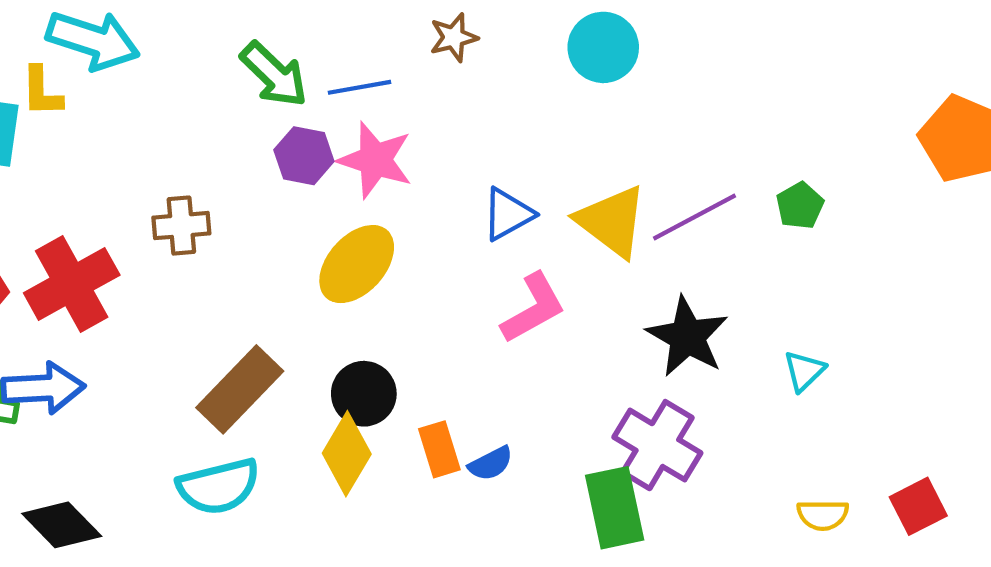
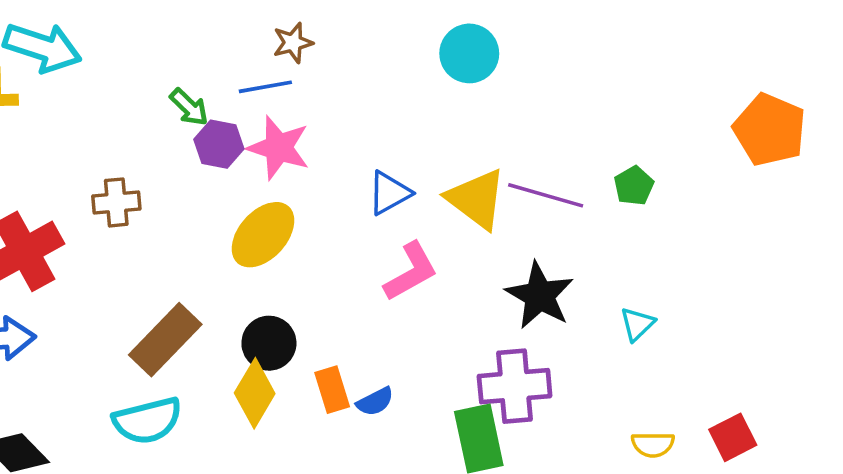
brown star: (454, 37) -> (293, 43), moved
green arrow: (274, 74) -> (189, 107), moved, size x0.7
purple line: (694, 217) -> (546, 195), turned 44
purple cross: (657, 445) -> (515, 386), turned -36

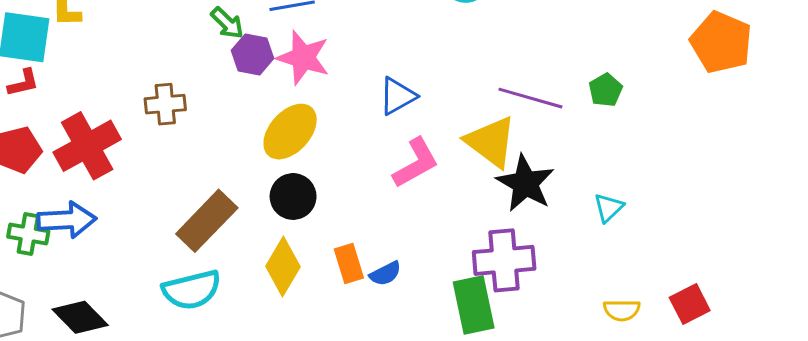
yellow triangle: (476, 199) -> (491, 142), moved
black circle: (269, 343) -> (293, 196), moved

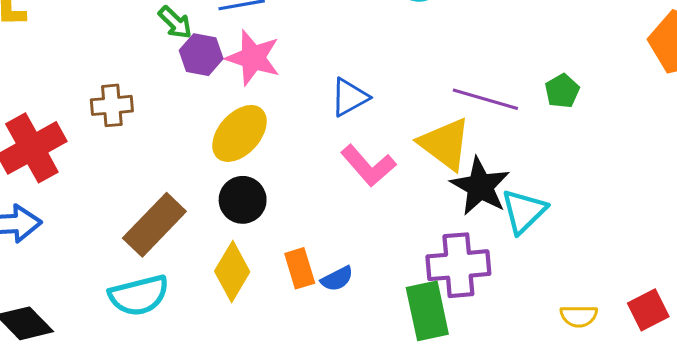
pink L-shape: (416, 163) -> (368, 166), turned 78
cyan triangle: (609, 208) -> (524, 211), moved, size x1.5

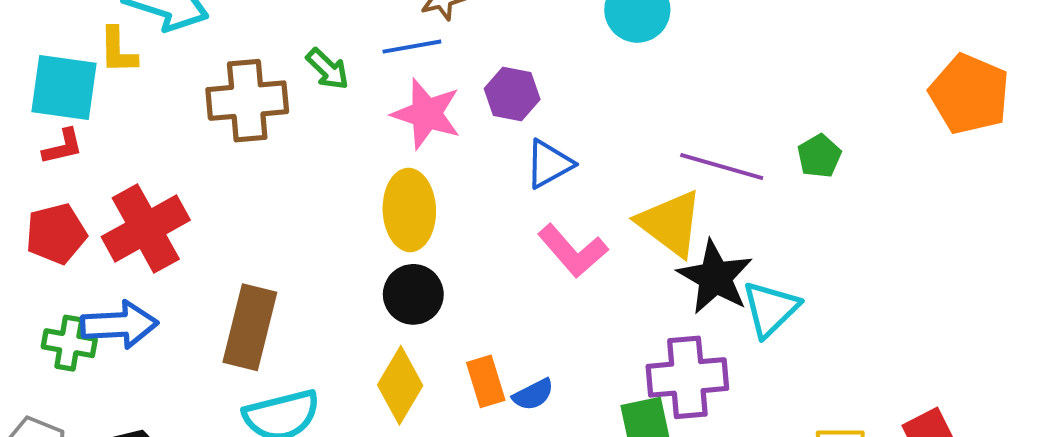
purple hexagon: (201, 55) -> (512, 94), moved
brown cross: (112, 105) -> (247, 101), moved, size x1.5
yellow ellipse: (239, 133) -> (409, 210), turned -44
brown rectangle: (154, 225) -> (250, 327), moved, turned -30

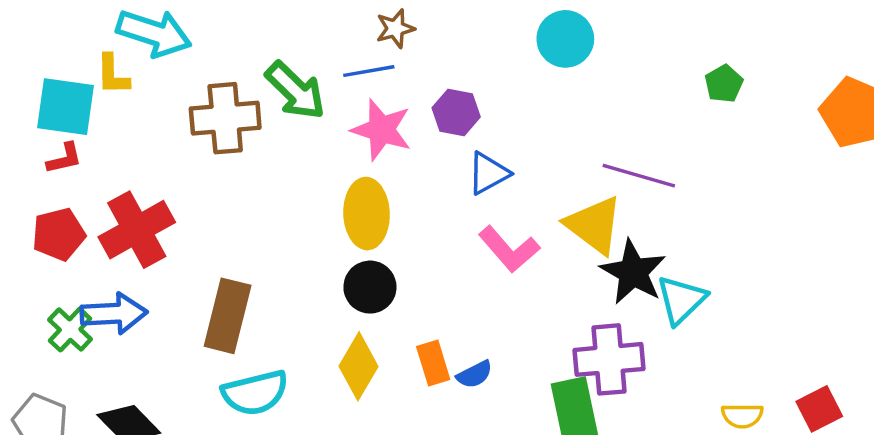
green arrow: (328, 69) -> (295, 91), size x1.6
green pentagon: (819, 156) -> (724, 84), moved
green cross: (69, 343) -> (70, 330), turned 33

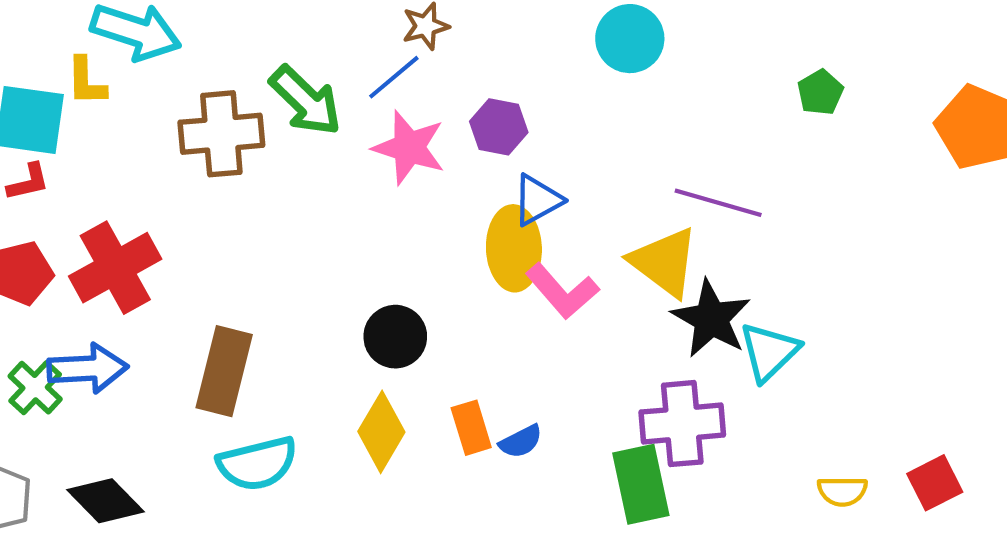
blue line: (369, 71) -> (394, 77), turned -30
yellow ellipse: (367, 214) -> (514, 248), moved

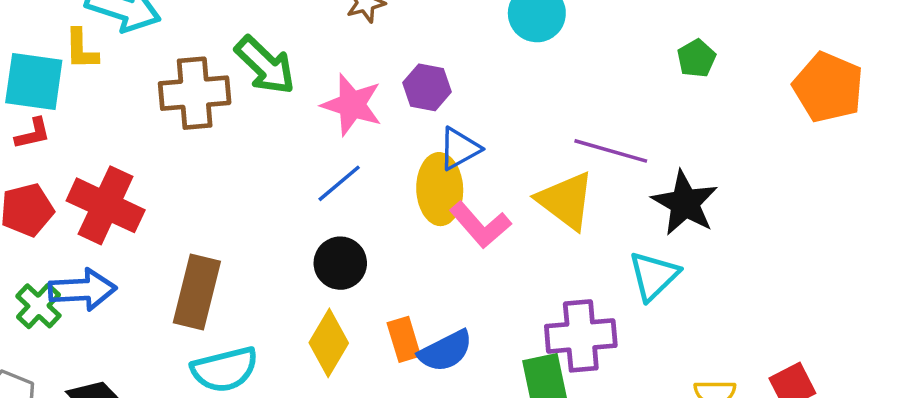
blue line: (394, 77) -> (339, 183), moved
red cross: (115, 268) -> (106, 205), turned -36
black star: (711, 319) -> (685, 203), moved
blue semicircle: (521, 441) -> (445, 351), size x1.5

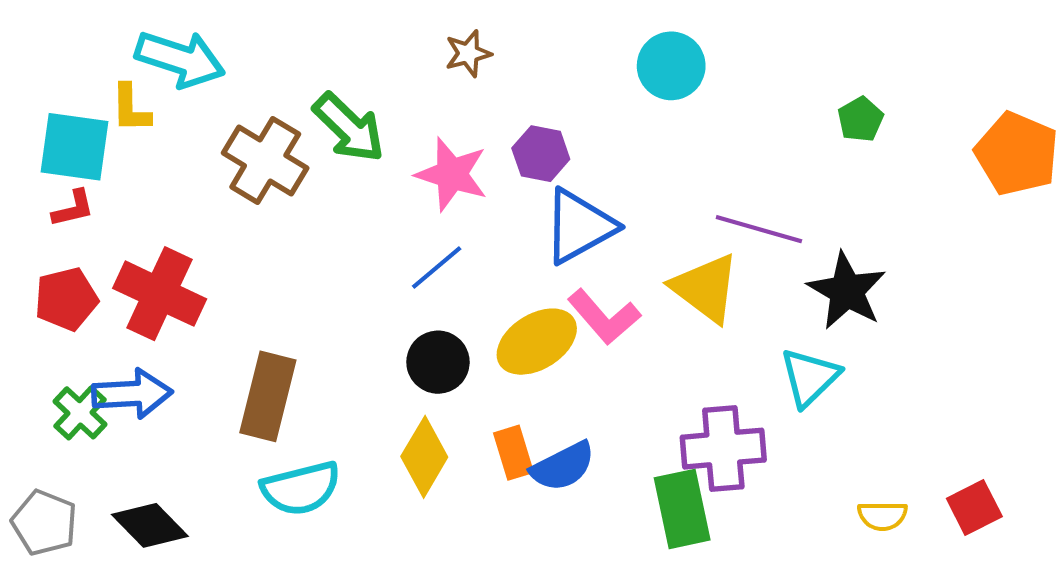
brown cross: (195, 93) -> (265, 160), turned 36
blue triangle: (459, 149) -> (579, 226), size x1.5
yellow ellipse: (440, 189) -> (537, 342), moved, turned 60

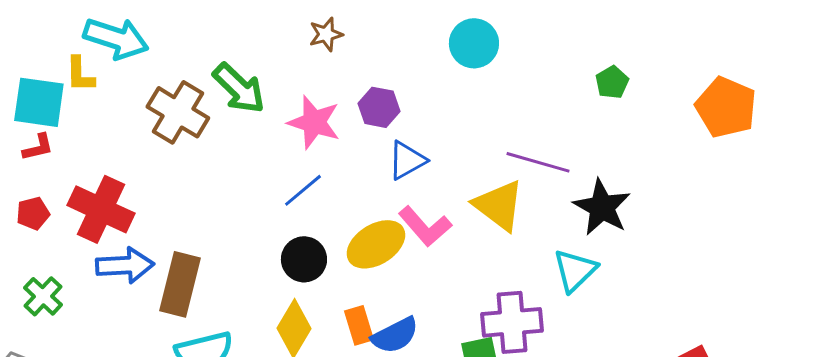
blue triangle: (579, 226) -> (407, 160), size x0.7
red pentagon: (66, 299) -> (33, 213), size x0.7
blue arrow: (132, 394) -> (125, 265), moved

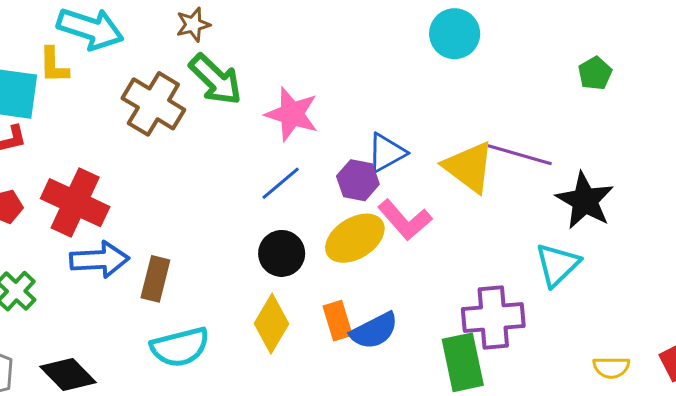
brown star: (326, 34) -> (193, 25), moved
purple hexagon: (379, 107) -> (358, 180), moved
yellow triangle: (499, 205) -> (469, 167), moved
brown rectangle: (180, 284) -> (155, 279), size x0.7

